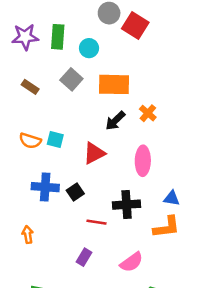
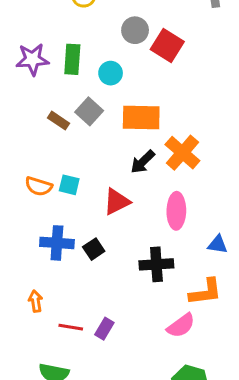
brown rectangle: (30, 87) -> (58, 121), moved
orange cross: (148, 113) -> (182, 153), size x1.6
blue triangle: (172, 198) -> (218, 244), moved
red line: (97, 222) -> (71, 327), moved
pink semicircle: (132, 262) -> (181, 326), moved

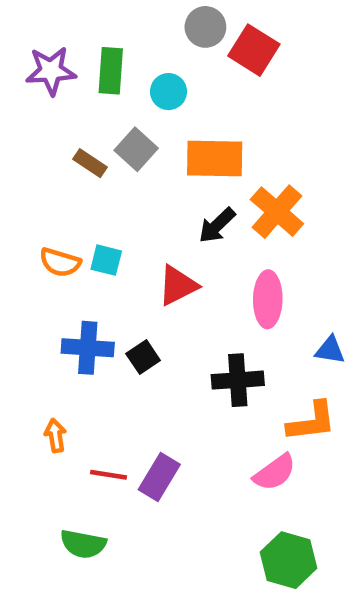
purple rectangle: (104, 329) -> (159, 477), size x1.4

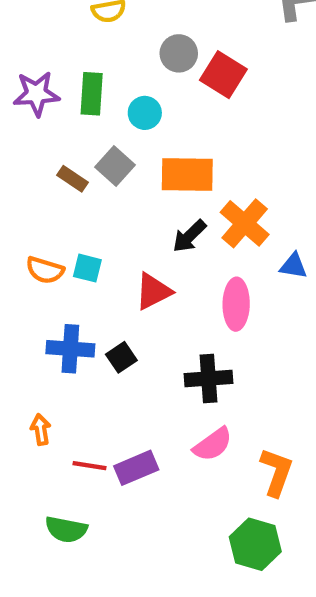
blue triangle: (330, 350) -> (294, 266), moved
orange L-shape: (312, 422) -> (277, 472), moved, turned -63
pink semicircle: (275, 472) -> (213, 444), moved
purple rectangle: (159, 477) -> (136, 468), turned 36

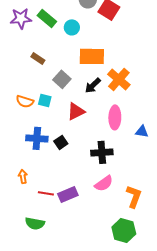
green rectangle: (92, 94) -> (47, 18), turned -54
gray square: (115, 166) -> (62, 79), moved
blue triangle: (294, 266) -> (142, 131), moved

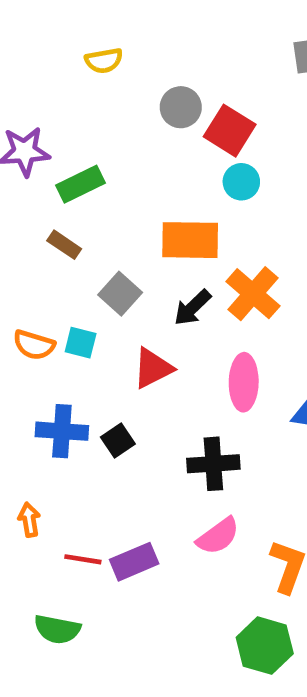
green rectangle: (47, 18) -> (81, 184), moved, turned -66
cyan circle: (72, 27) -> (241, 182), moved

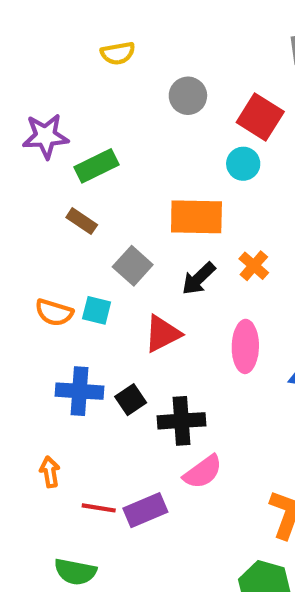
red square: (230, 131) -> (260, 117), moved
orange cross: (253, 294) -> (254, 266), size x0.6
black cross: (213, 464) -> (182, 421), moved
pink semicircle: (218, 536) -> (203, 472), moved

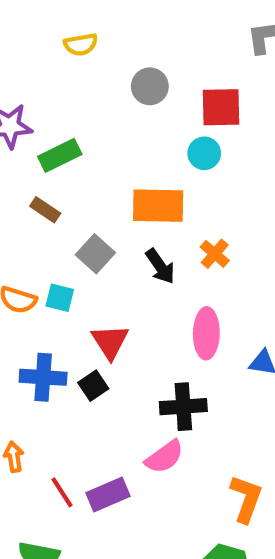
red square: (260, 117) -> (221, 107), turned -33
black arrow: (199, 278) -> (160, 266), turned -81
red triangle: (162, 334) -> (110, 342), moved, turned -36
black cross: (182, 421) -> (183, 407), moved
red line: (99, 508) -> (62, 492), turned 48

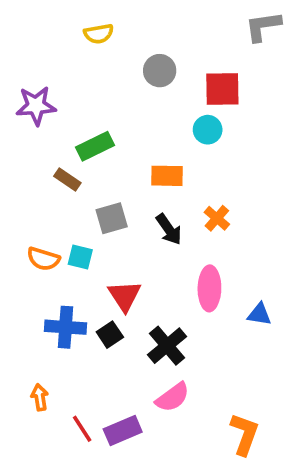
green rectangle: (60, 155) -> (95, 146), moved
orange rectangle: (158, 206) -> (167, 176), size x0.7
gray square: (95, 254) -> (112, 218), turned 32
black cross: (183, 407) -> (167, 346), moved, turned -36

